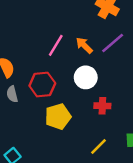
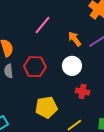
pink line: (56, 45) -> (42, 25), moved
yellow pentagon: (58, 117) -> (46, 107), moved

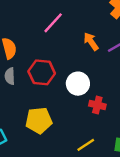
white circle: (72, 66) -> (78, 84), moved
yellow pentagon: (46, 107) -> (39, 120), moved

